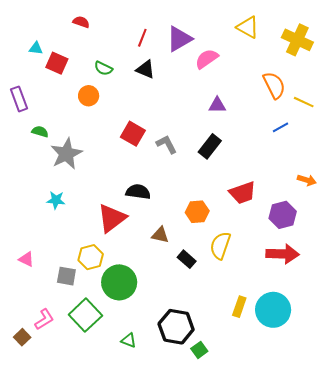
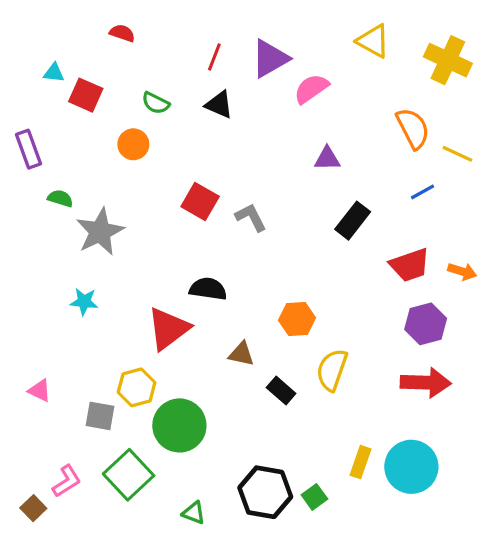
black rectangle: (210, 146) -> (353, 221), moved
red trapezoid: (243, 193) -> (410, 265), moved
green square: (199, 350) -> (314, 497), moved

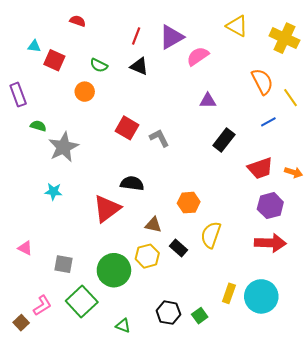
yellow line: (457, 154) -> (291, 98), turned 30
yellow hexagon: (137, 387) -> (147, 256), moved
black hexagon: (265, 492) -> (168, 313), size x0.7

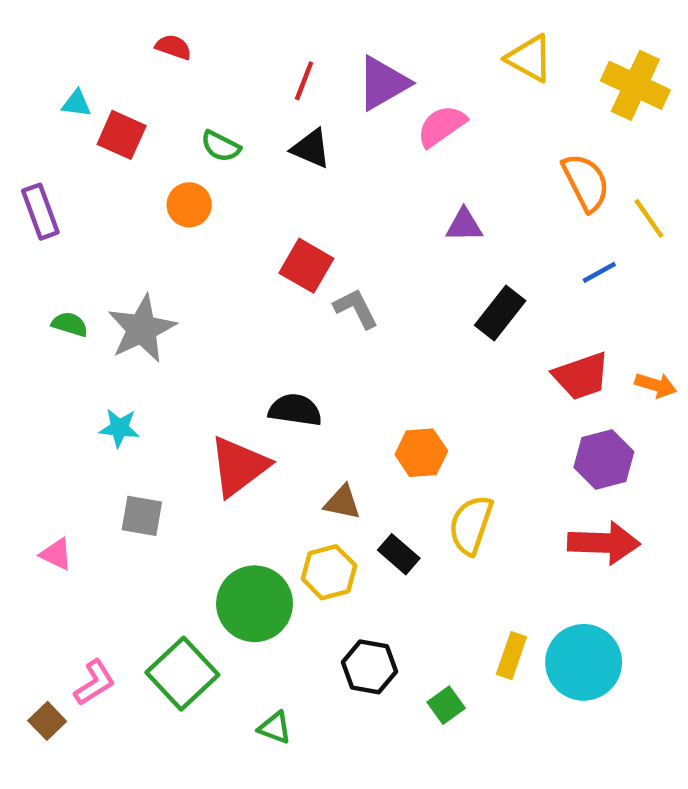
green semicircle: (38, 126) -> (70, 324), moved
red square: (127, 128) -> (306, 266), moved
gray square: (63, 264) -> (142, 516), moved
black hexagon: (168, 313) -> (369, 667), moved

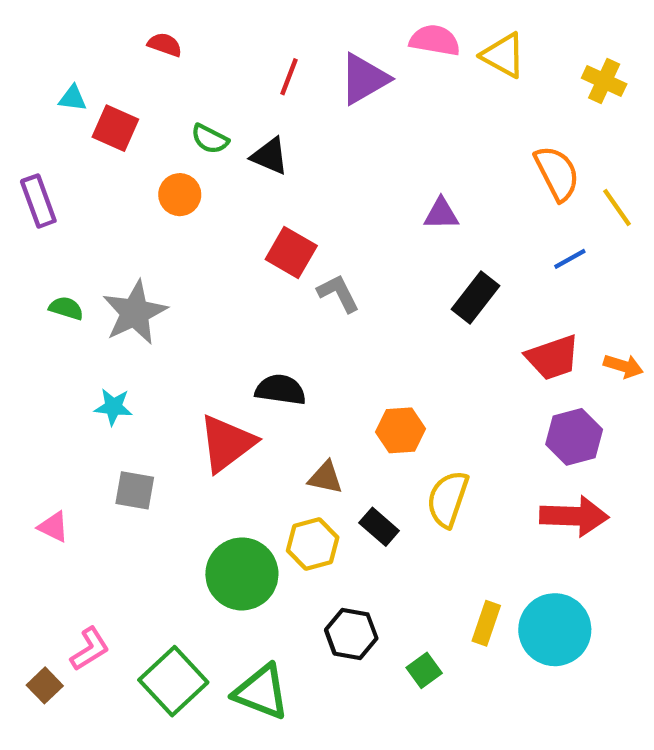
yellow cross: (635, 85) -> (604, 81), size x0.7
pink semicircle: (442, 126) -> (435, 40), moved, turned 45
black triangle: (311, 148) -> (270, 156), moved
green square: (182, 674) -> (173, 681), moved
green triangle: (275, 728) -> (261, 692), size x1.8

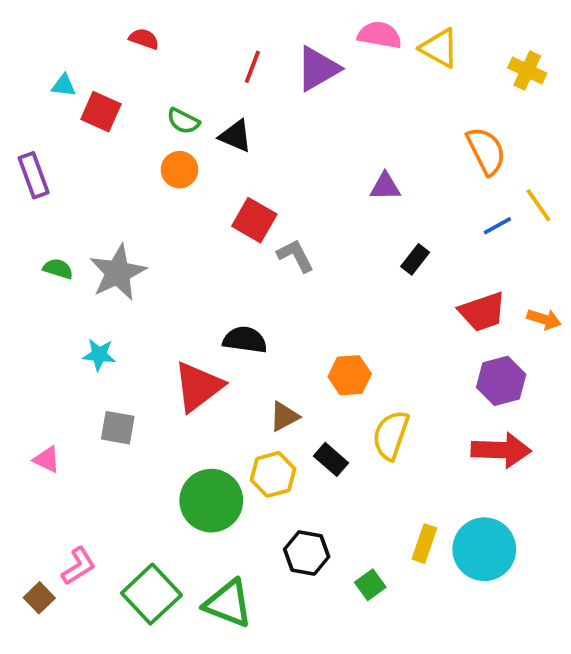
orange circle: (180, 195) -> (179, 170), moved
yellow line: (617, 207) -> (538, 205), moved
black rectangle: (476, 298) -> (415, 259), size x0.7
brown triangle: (325, 478) -> (284, 416), turned -40

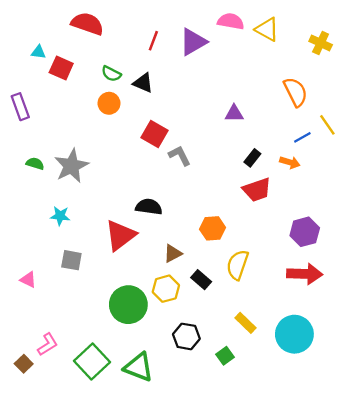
red semicircle: (144, 39) -> (87, 24), size x1.8
red trapezoid: (482, 312) -> (257, 190), moved
orange arrow: (544, 319) -> (290, 162), moved
yellow rectangle: (424, 544) -> (246, 323), moved, turned -65

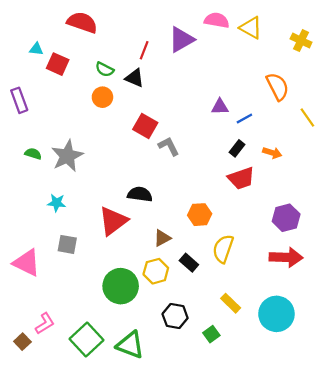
red line: (153, 41) -> (144, 50), moved
blue line: (302, 137) -> (244, 119), moved
pink triangle: (28, 280) -> (27, 263), size x1.8

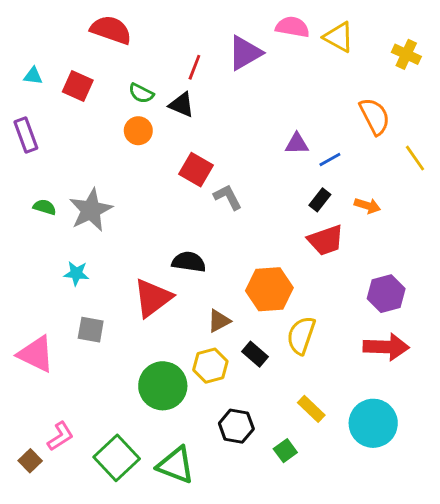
cyan triangle: (36, 49) -> (33, 76), moved
orange hexagon: (200, 215) -> (269, 289), size x1.4

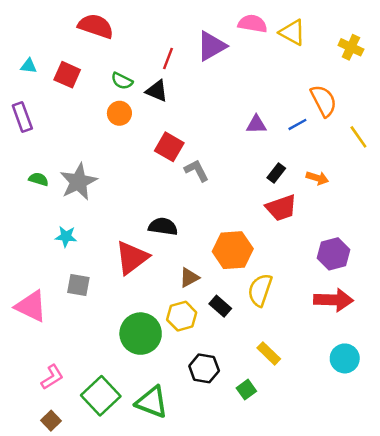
blue line: (330, 160) -> (297, 124), moved
cyan circle: (373, 423) -> (345, 358), moved, size x0.7
brown square: (30, 461) -> (51, 421), moved

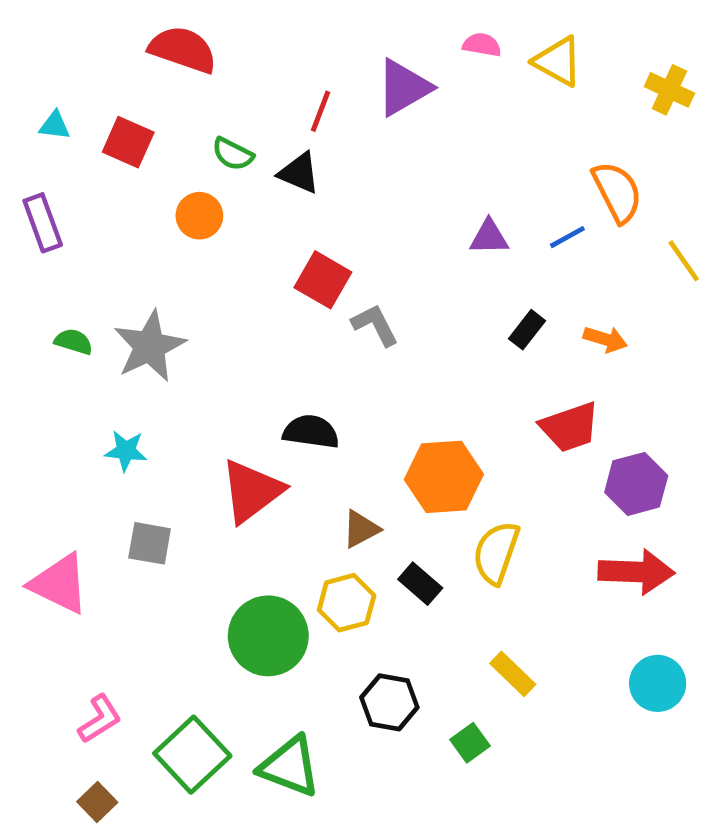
pink semicircle: (253, 24) -> (482, 45), size x0.7
orange circle: (119, 113) -> (199, 216), moved
red trapezoid: (281, 208) -> (570, 427), moved

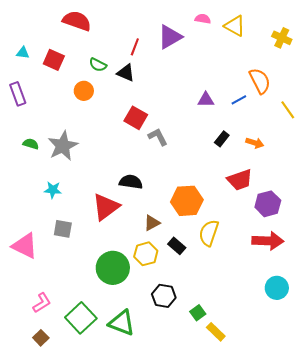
yellow rectangle: (513, 674) -> (216, 332), moved

